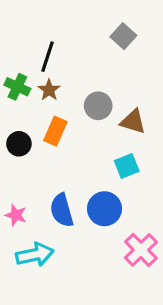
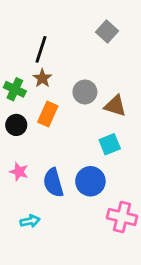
green cross: (17, 87) -> (15, 89), moved
pink star: (16, 215) -> (19, 172), moved
pink cross: (141, 250) -> (122, 217), turned -32
cyan arrow: (35, 255) -> (30, 221), size x0.6

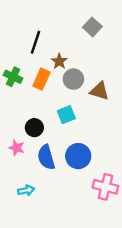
brown star: (42, 78) -> (59, 61), moved
orange rectangle: (48, 114) -> (41, 79), moved
black circle: (16, 125) -> (34, 128), moved
cyan square: (110, 144) -> (66, 115), moved

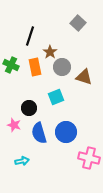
orange rectangle: (41, 79) -> (35, 67), turned -36

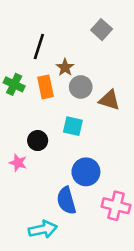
cyan square: (56, 97) -> (73, 126), turned 35
blue semicircle: (39, 133) -> (66, 201), moved
cyan arrow: (22, 161) -> (43, 229), moved, size x1.5

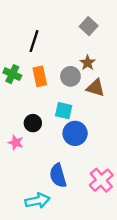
brown star: (65, 67) -> (88, 63), moved
blue circle: (86, 172) -> (75, 133), moved
pink cross: (116, 206) -> (101, 180), turned 35

